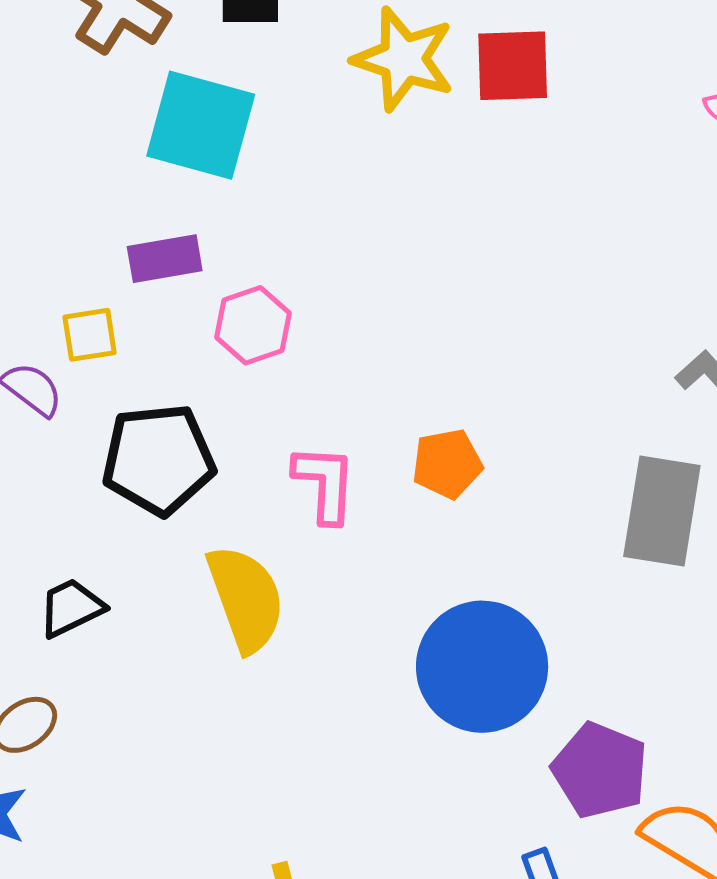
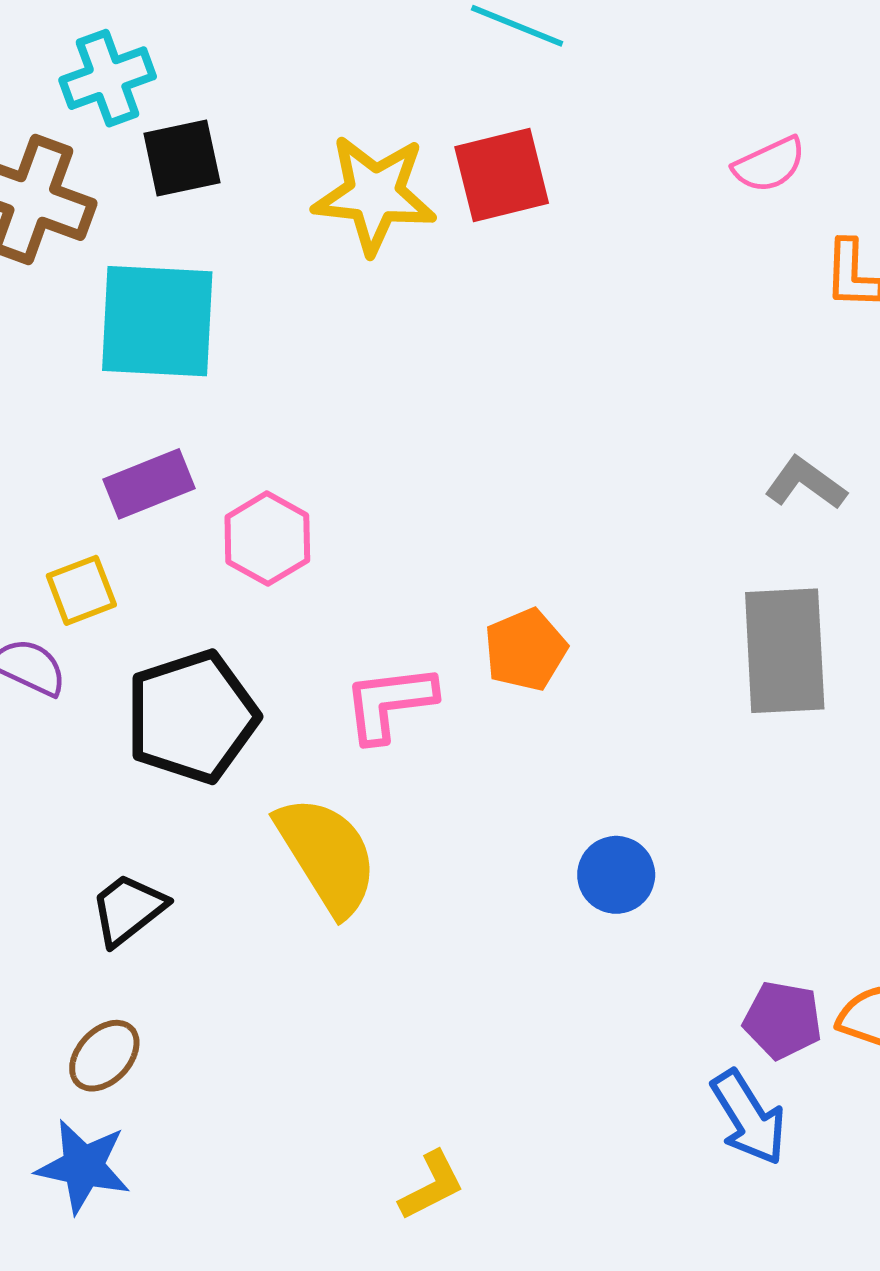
pink L-shape: (325, 483) -> (389, 703), turned -88
blue circle: (482, 667) -> (616, 875), size x0.5
purple pentagon: (600, 770) -> (783, 1020), moved, size x0.7

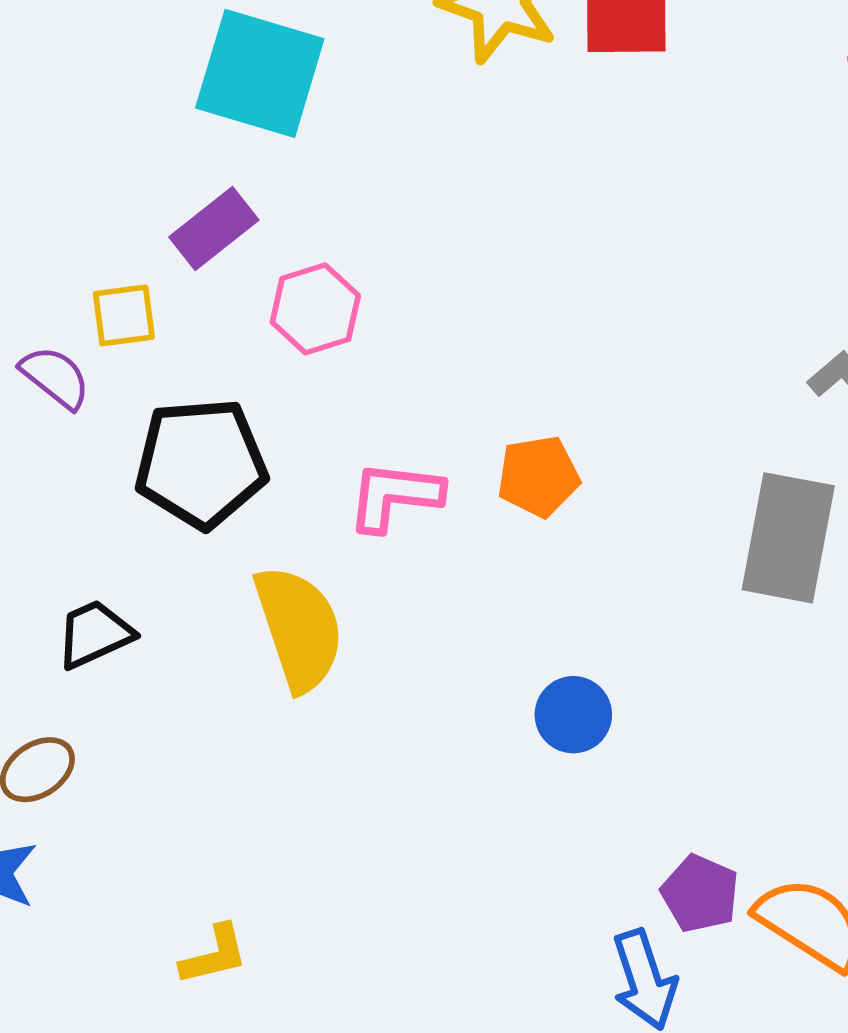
purple rectangle: (149, 484) -> (214, 229), turned -30
yellow L-shape: (432, 1186) -> (214, 955), moved

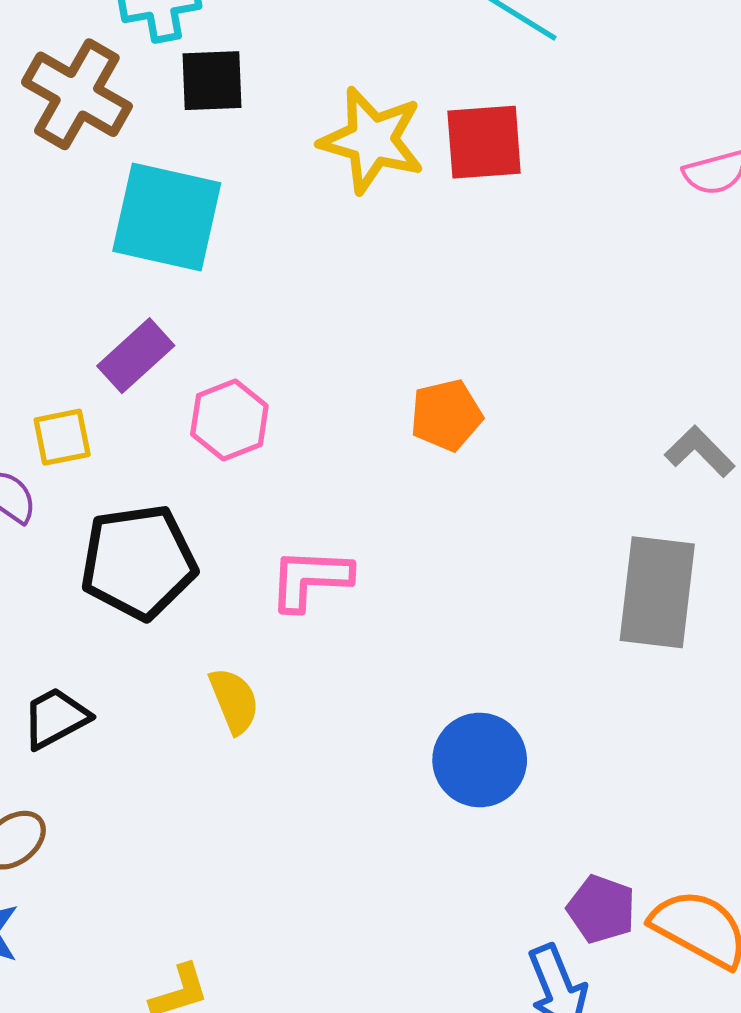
orange pentagon: (538, 476) -> (446, 415), moved
yellow semicircle: (299, 628) -> (234, 701), size x0.6
blue circle: (573, 715) -> (480, 760), size x1.4

